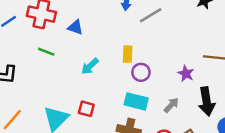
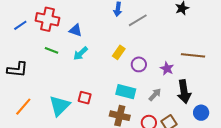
yellow rectangle: (128, 54) -> (119, 52), turned 32
cyan arrow: (90, 66) -> (81, 53), moved
purple circle: (141, 72) -> (139, 64), moved

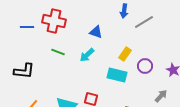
blue line: (20, 25) -> (27, 27), turned 32
blue triangle: (76, 30) -> (96, 32), moved
cyan rectangle: (126, 92) -> (117, 75), moved

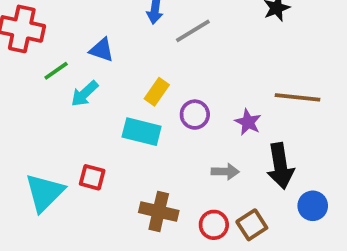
green line: (58, 52) -> (56, 71), moved, turned -56
gray arrow: (161, 96) -> (225, 172), turned 48

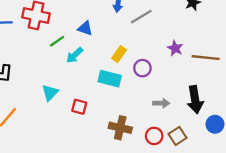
purple star: (248, 122) -> (175, 48), moved
cyan triangle: (45, 192) -> (50, 93), moved, size x0.7

